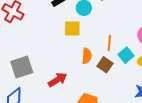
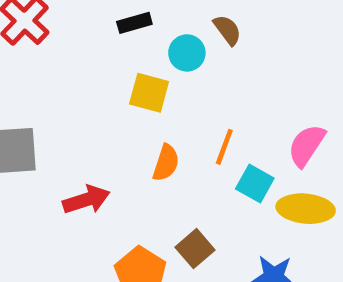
cyan square: (126, 55) -> (255, 183), turned -35
brown square: (105, 65) -> (195, 249), moved

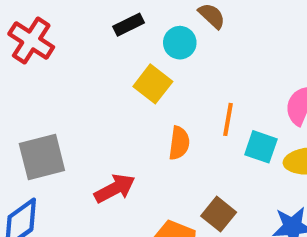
yellow square: (149, 93) -> (153, 84), turned 33

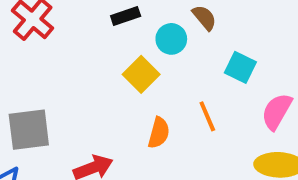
orange line: (228, 119) -> (207, 116), turned -40
cyan square: (261, 147) -> (240, 67), moved

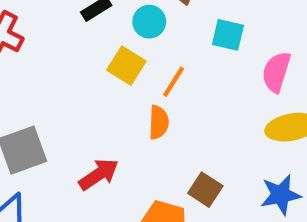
orange line: (207, 116) -> (174, 82), moved, turned 68

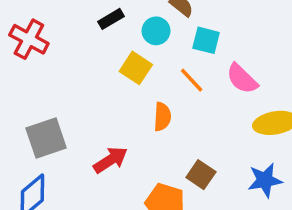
cyan square: (228, 35) -> (206, 40), moved
pink semicircle: (276, 72) -> (242, 79), moved, turned -64
orange line: (174, 82) -> (192, 80), moved, turned -76

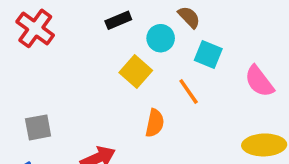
pink semicircle: (242, 79) -> (259, 81), moved
gray square: (46, 138) -> (38, 127), size x0.7

